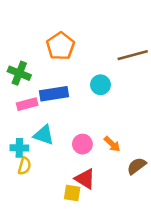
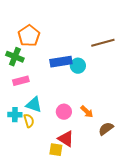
orange pentagon: (61, 46) -> (29, 36), moved
blue rectangle: (54, 94) -> (61, 62), moved
yellow semicircle: (24, 166) -> (29, 121), moved, turned -32

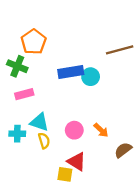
yellow semicircle: (29, 121) -> (44, 141), moved

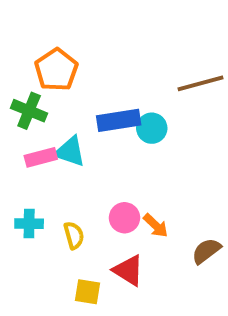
cyan triangle: (39, 122) -> (70, 152), moved
orange arrow: (101, 130) -> (156, 226), moved
yellow square: (65, 174) -> (87, 292), moved

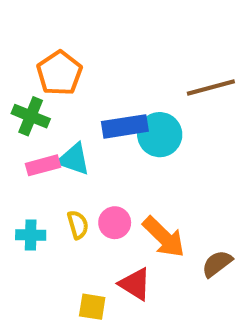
cyan circle: (152, 128) -> (160, 135), size x1.4
pink circle: (124, 218) -> (115, 223), moved
orange arrow: (156, 226) -> (164, 237), size x1.6
yellow semicircle: (74, 235) -> (78, 225), moved

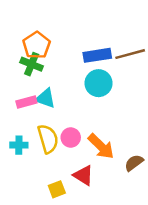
green cross: (31, 116) -> (32, 64), moved
blue rectangle: (125, 126) -> (97, 55), moved
yellow semicircle: (78, 225) -> (48, 139), size x1.6
yellow square: (92, 307) -> (57, 189), turned -30

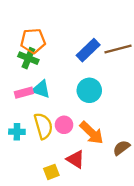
orange pentagon: (37, 45) -> (33, 41), turned 30
blue rectangle: (97, 55) -> (88, 50), turned -35
cyan circle: (99, 83) -> (89, 90), moved

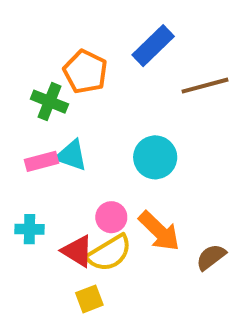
orange pentagon: (33, 41) -> (85, 72), moved, turned 30
blue rectangle: (88, 50) -> (153, 46), moved
yellow semicircle: (43, 126) -> (109, 253), moved, turned 75
red triangle: (75, 159) -> (77, 251), moved

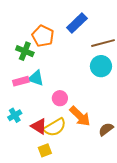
cyan circle: (155, 157) -> (101, 66), moved
pink circle: (111, 217) -> (60, 98), moved
cyan cross: (30, 229) -> (15, 115), turned -32

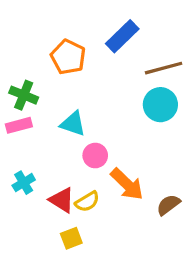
green cross: (25, 51) -> (24, 95), moved
cyan triangle: (36, 78) -> (73, 124), moved
pink rectangle: (21, 81) -> (19, 125), moved
yellow semicircle: (55, 127) -> (87, 202), size x0.7

